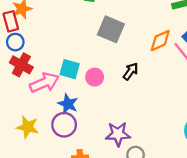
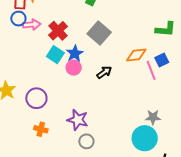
red cross: (21, 65) -> (58, 31), moved
pink arrow: (44, 83) -> (32, 25), moved, size x0.7
blue star: (68, 104) -> (75, 54), moved

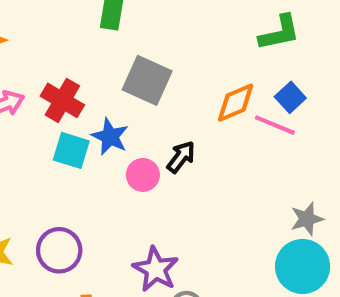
pink circle: (74, 68) -> (143, 175), moved
pink line: (151, 70) -> (275, 125), turned -30
purple star: (78, 120) -> (156, 269), turned 30

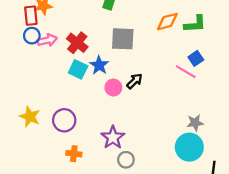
gray square: (147, 80) -> (123, 39), turned -30
orange diamond: (236, 103) -> (167, 22), moved

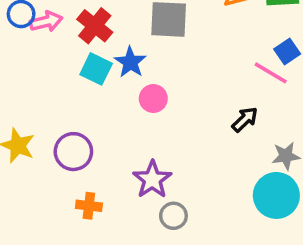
black arrow: (135, 81) -> (245, 119), moved

